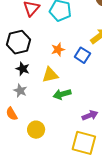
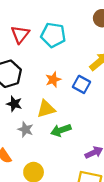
gray star: (20, 91) -> (25, 129), moved

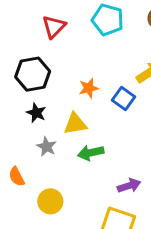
cyan pentagon: (53, 35) -> (108, 20), moved

